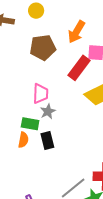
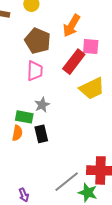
brown pentagon: (43, 47) -> (38, 41), turned 30
pink trapezoid: (41, 94) -> (35, 71), moved

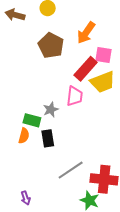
pink trapezoid: (35, 71) -> (75, 96), moved
yellow trapezoid: (92, 88) -> (103, 82), moved
gray line: (67, 182) -> (71, 170), moved

